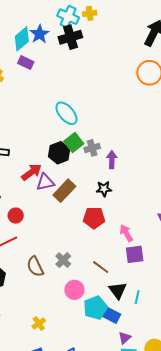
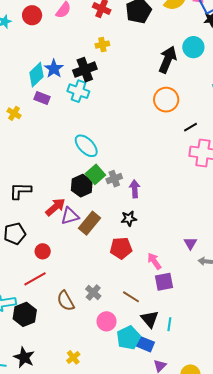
cyan cross: (68, 17) -> (78, 91), moved

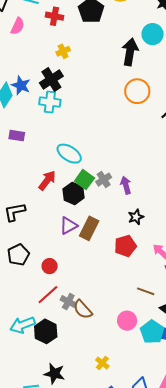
purple rectangle: (42, 98) -> (17, 136), moved
red arrow: (55, 207) -> (47, 180), moved
black star: (129, 219) -> (136, 217), moved
gray cross: (93, 292) -> (68, 302), moved

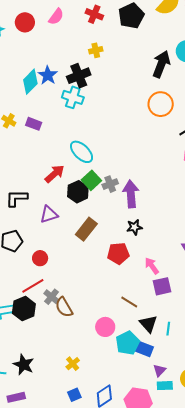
purple arrow: (126, 185) -> (131, 194), size x1.5
purple triangle: (68, 226) -> (49, 215), moved
black hexagon: (46, 331) -> (24, 309), moved

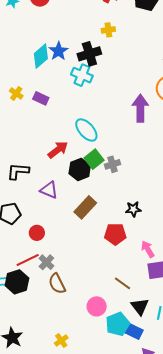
purple arrow: (131, 194) -> (140, 108), moved
purple triangle: (49, 215) -> (49, 190), turned 36
gray cross: (51, 297) -> (46, 262), moved

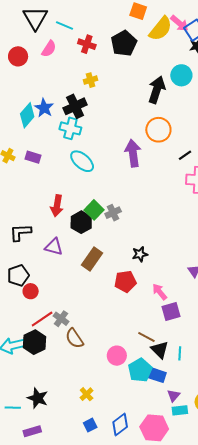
cyan ellipse: (86, 130) -> (82, 161), moved
red arrow: (58, 150) -> (57, 206), turned 145
red circle: (37, 233) -> (31, 291), moved
brown line: (122, 283) -> (146, 337), moved

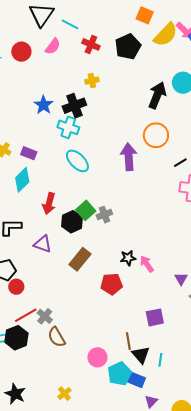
cyan diamond: (27, 115) -> (22, 180), moved
pink arrow: (160, 292) -> (147, 264), moved
brown line: (146, 337) -> (128, 341), turned 48

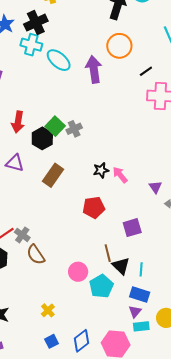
cyan ellipse: (77, 161) -> (59, 60), moved
red pentagon: (112, 284) -> (94, 207), moved
blue rectangle: (135, 379) -> (140, 294), moved

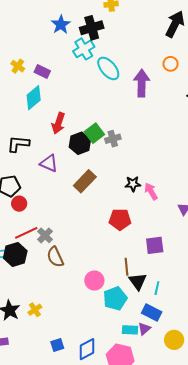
cyan cross: (31, 45) -> (84, 49), turned 35
orange circle: (119, 46) -> (171, 64), size x0.6
yellow cross: (48, 310) -> (35, 310), moved
cyan rectangle: (141, 326) -> (130, 330), moved

